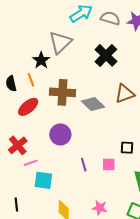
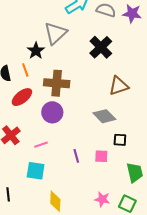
gray diamond: (93, 104) -> (104, 116), moved
purple circle: (60, 134) -> (52, 112), moved
pink line: (31, 163) -> (41, 145), moved
pink star: (100, 208) -> (102, 199), moved

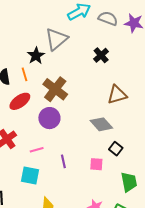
black cross: (101, 47) -> (101, 55), size x0.7
brown cross: (57, 83) -> (55, 89), turned 30
black square: (120, 140) -> (116, 149), turned 32
purple line: (76, 156) -> (63, 161), moved

